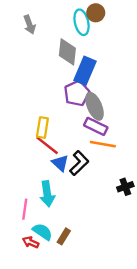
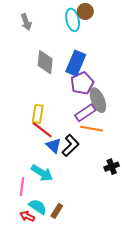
gray diamond: (67, 52) -> (45, 62), moved
purple pentagon: (77, 93) -> (82, 83), moved
gray ellipse: (95, 106) -> (98, 100), moved
purple rectangle: (96, 126) -> (85, 113), turned -60
cyan arrow: (47, 194) -> (42, 173), turned -50

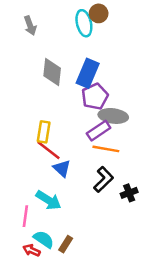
gray ellipse: (98, 100) -> (113, 116), turned -60
black L-shape: (70, 145) -> (103, 179), moved

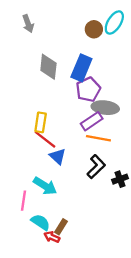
brown circle: (99, 13) -> (94, 29), moved
cyan ellipse: (84, 23) -> (114, 22), moved, turned 45
red arrow: (31, 250) -> (52, 237), moved

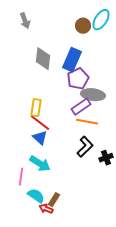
blue triangle: (58, 156) -> (40, 138), moved

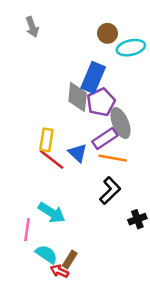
cyan ellipse: (101, 20) -> (131, 48), moved, turned 45
gray diamond: (43, 59) -> (78, 97), moved
gray ellipse: (93, 95) -> (120, 123), turned 60
blue triangle: (40, 138) -> (78, 153), moved
black cross: (106, 158) -> (137, 219), moved

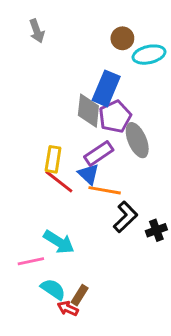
purple rectangle: (105, 139) -> (99, 153), moved
orange line: (113, 158) -> (105, 190), moved
black cross: (137, 219) -> (156, 230), moved
pink line: (27, 230) -> (31, 261), turned 70

